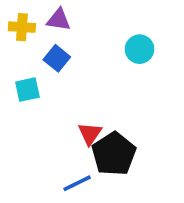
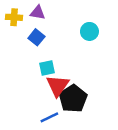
cyan square: (27, 90) -> (47, 68), moved
red triangle: (90, 134) -> (58, 86), size x1.5

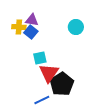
purple triangle: (38, 13) -> (32, 20), moved
yellow cross: (14, 17) -> (19, 27), moved

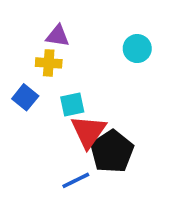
yellow cross: (19, 27) -> (49, 63), moved
blue square: (31, 32) -> (25, 97), moved

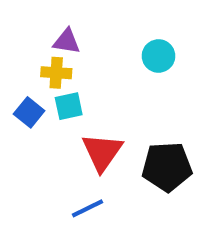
cyan square: (72, 105) -> (69, 106), moved
black pentagon: (112, 151) -> (167, 167), moved, turned 30

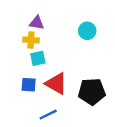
blue square: (29, 112) -> (29, 85), moved, turned -35
red triangle: (102, 152) -> (56, 84), turned -35

